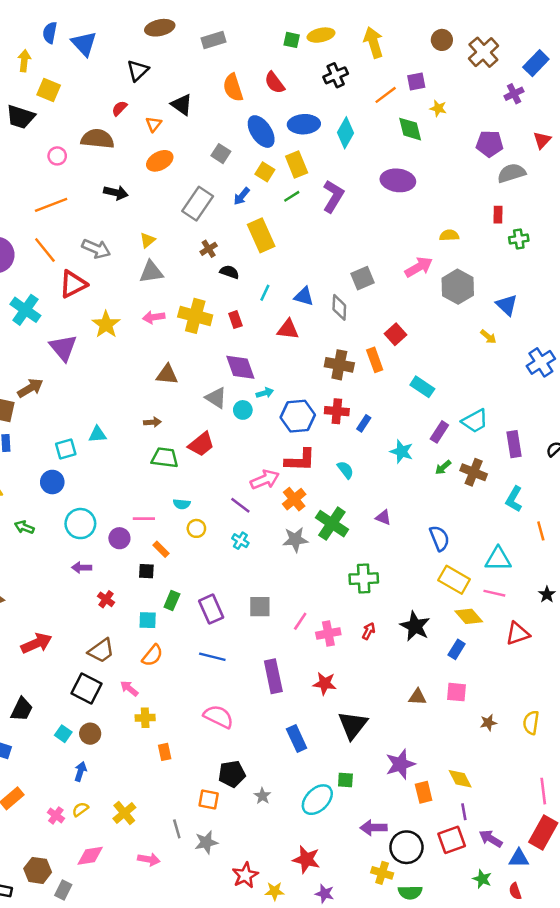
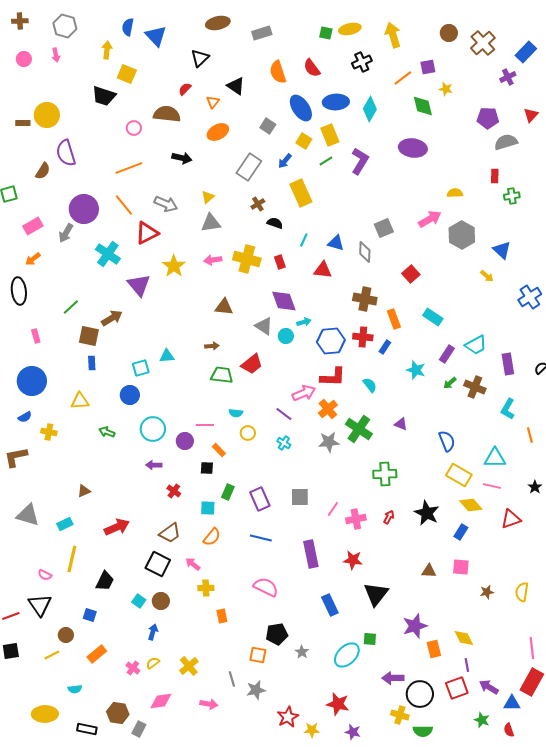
orange rectangle: (375, 360) -> (394, 319), moved

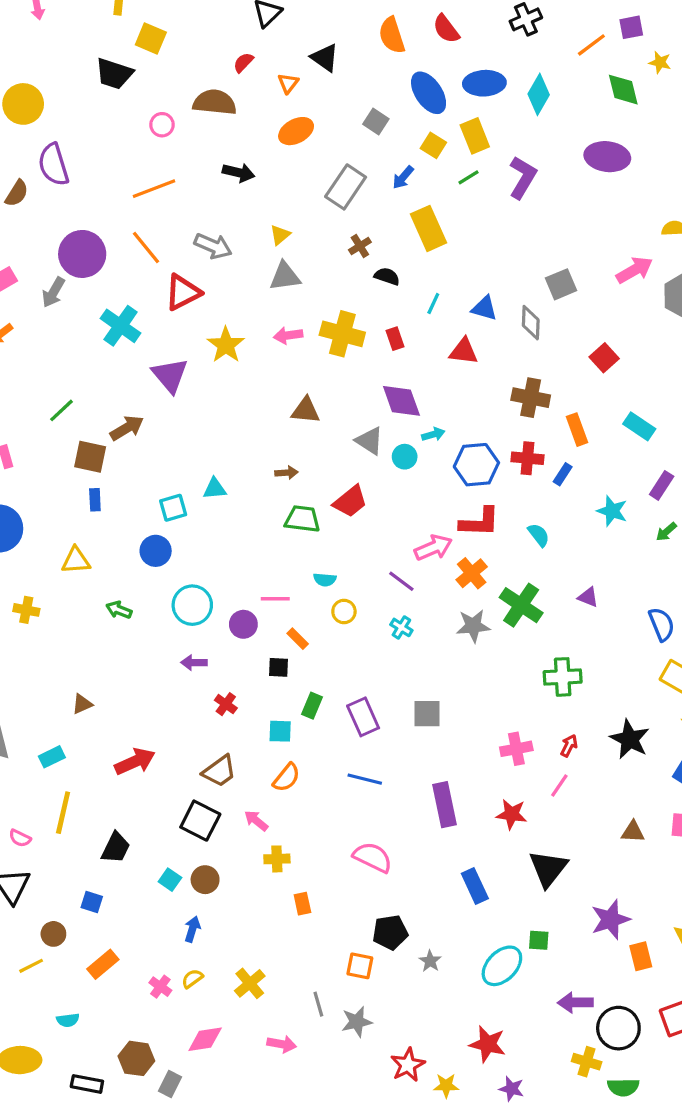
pink line: (333, 509) -> (559, 785), moved

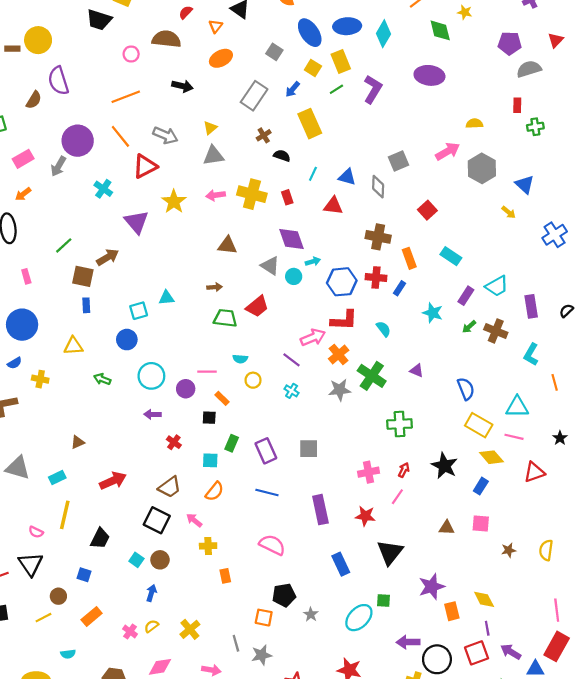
cyan cross: (120, 326) -> (103, 189), size x0.7

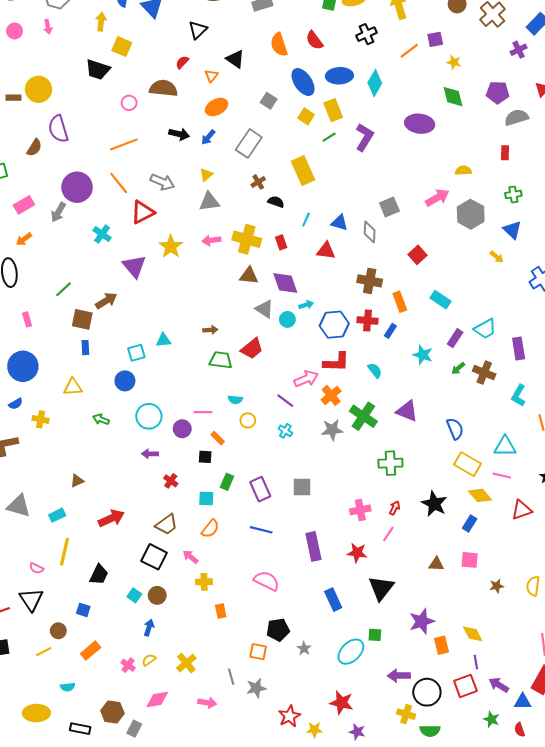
green diamond: (440, 30) -> (453, 97), moved
blue arrow: (293, 89) -> (208, 137), moved
green cross: (535, 127) -> (513, 194), moved
brown triangle: (227, 245) -> (249, 276), moved
purple triangle: (417, 371) -> (407, 411), size x1.6

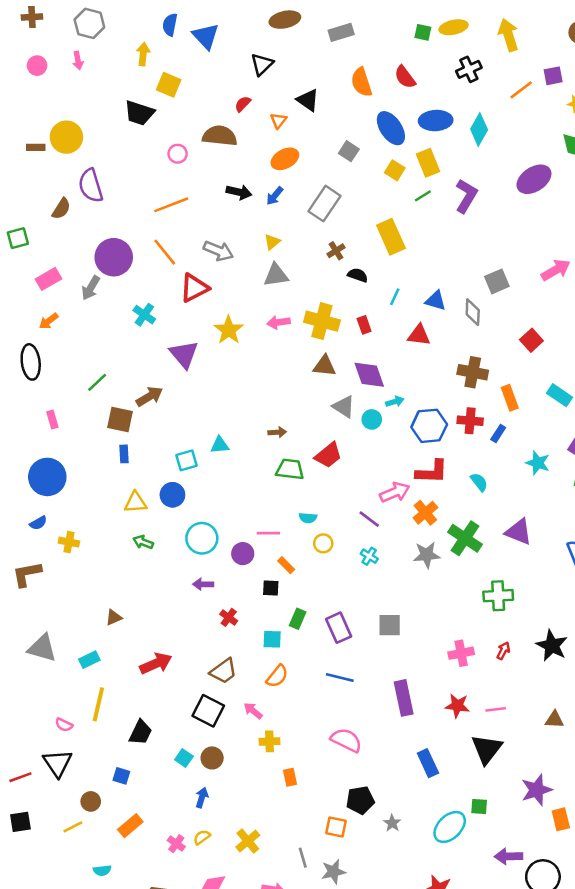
purple ellipse: (420, 124) -> (534, 179), turned -40
yellow triangle: (73, 387) -> (135, 502), moved
pink line: (388, 534) -> (496, 709), moved, turned 49

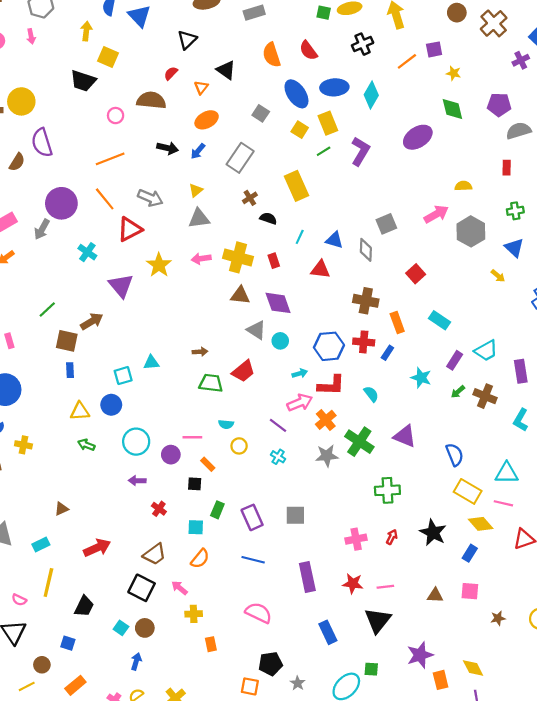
cyan arrow: (395, 402) -> (300, 373), moved

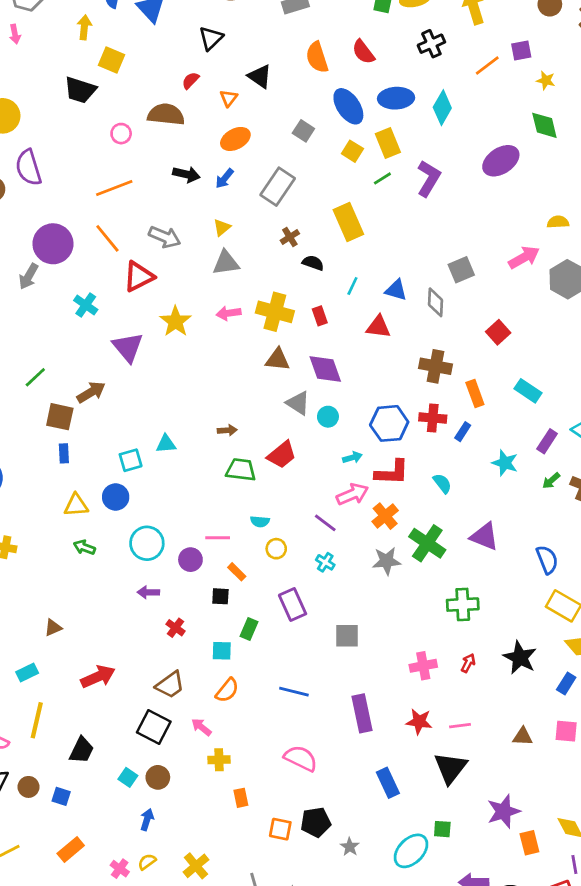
purple rectangle: (252, 517) -> (293, 605), moved
brown circle: (42, 665) -> (28, 787), moved
orange square: (250, 686) -> (280, 829), moved

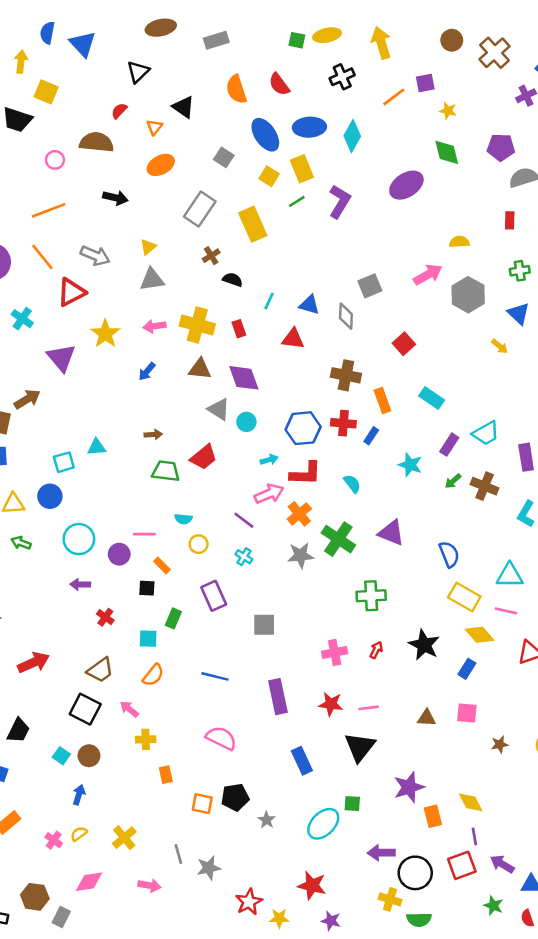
blue arrow: (225, 178) -> (147, 372), moved
yellow rectangle: (348, 222) -> (253, 224), moved

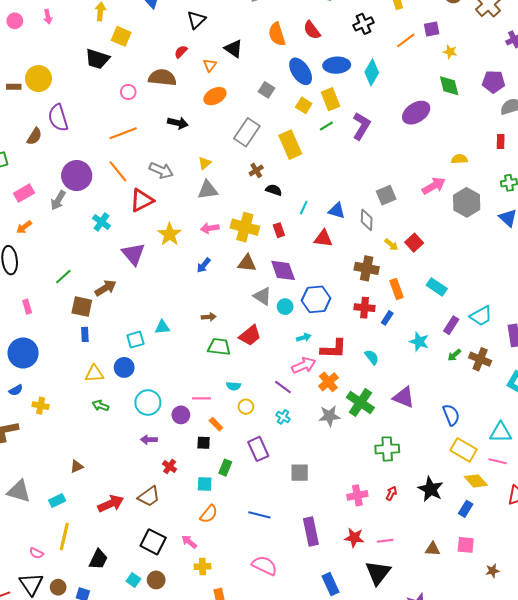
yellow arrow: (500, 346) -> (391, 245), moved
blue hexagon: (303, 428) -> (316, 299), moved
brown trapezoid: (100, 670) -> (149, 496), moved

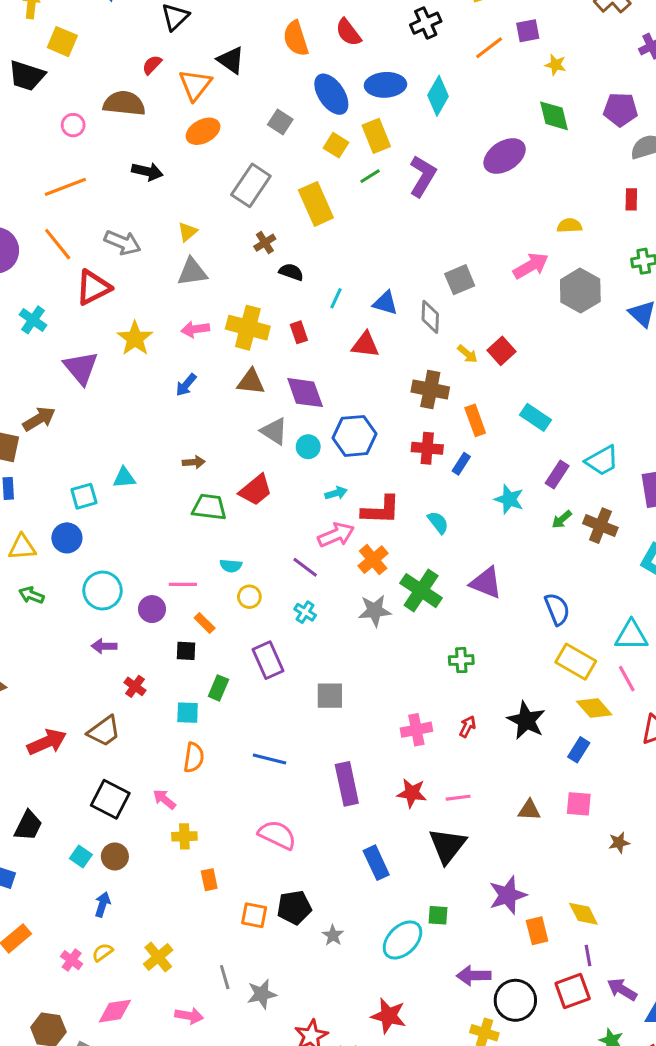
orange triangle: (210, 65) -> (195, 85), size x1.6
green cross: (387, 449) -> (461, 660), size x0.7
pink line: (498, 461) -> (627, 679), turned 48
orange semicircle: (209, 514) -> (194, 758), turned -30

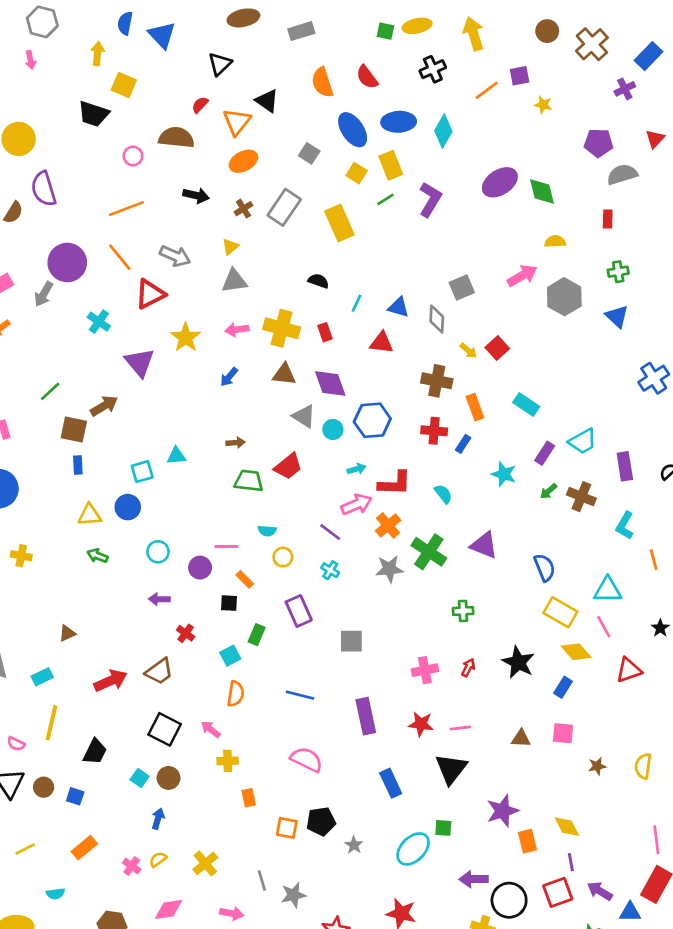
green diamond: (554, 116) -> (542, 192), moved
brown cross: (265, 243) -> (243, 209), moved
cyan circle: (103, 591) -> (158, 552), size x0.7
cyan square: (188, 713) -> (230, 656), turned -30

